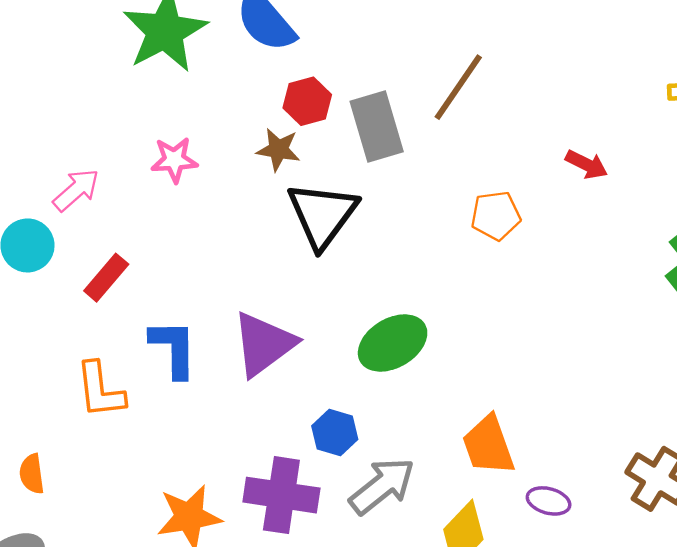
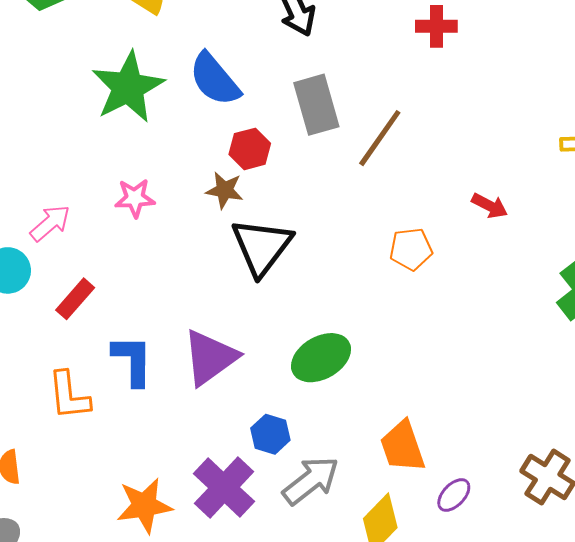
gray rectangle: (377, 126) -> (316, 105), moved
purple cross: (281, 495) -> (224, 488), turned 34
purple ellipse: (549, 501) -> (454, 495), turned -63

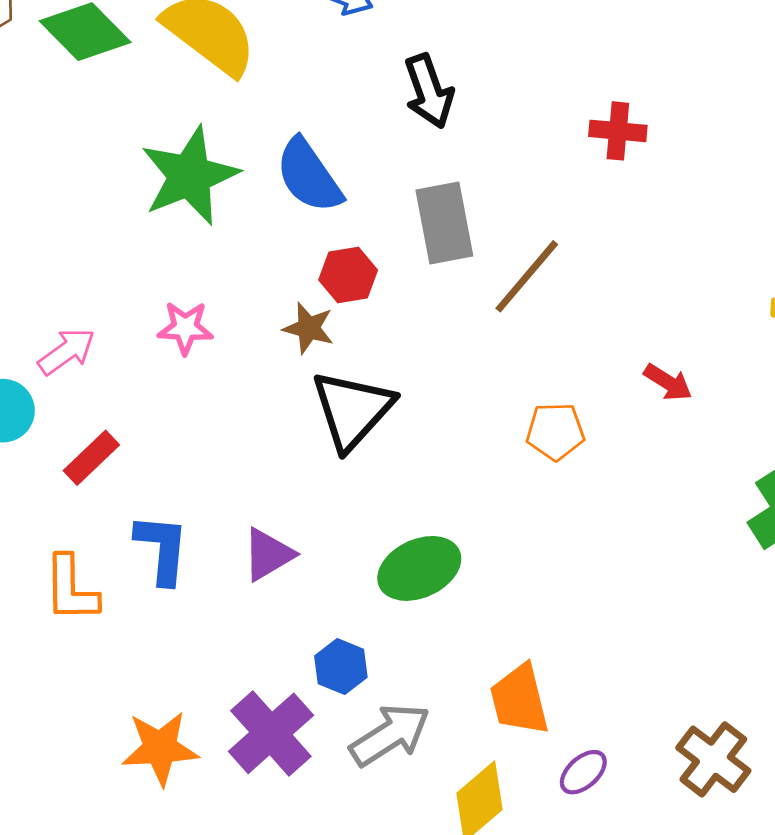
purple triangle: (210, 357) -> (268, 554), size x0.7

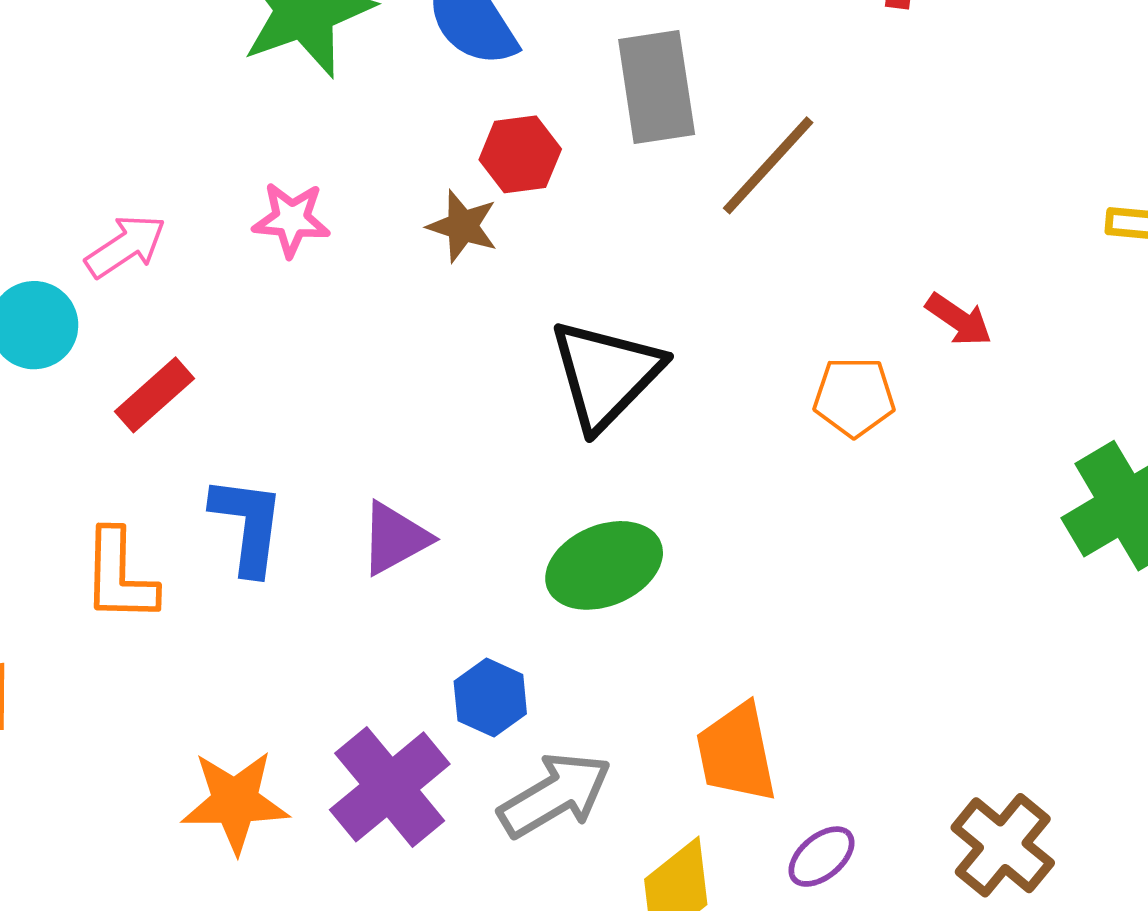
black triangle: (352, 410) -> (606, 374), moved
orange pentagon: (555, 431) -> (854, 397), moved

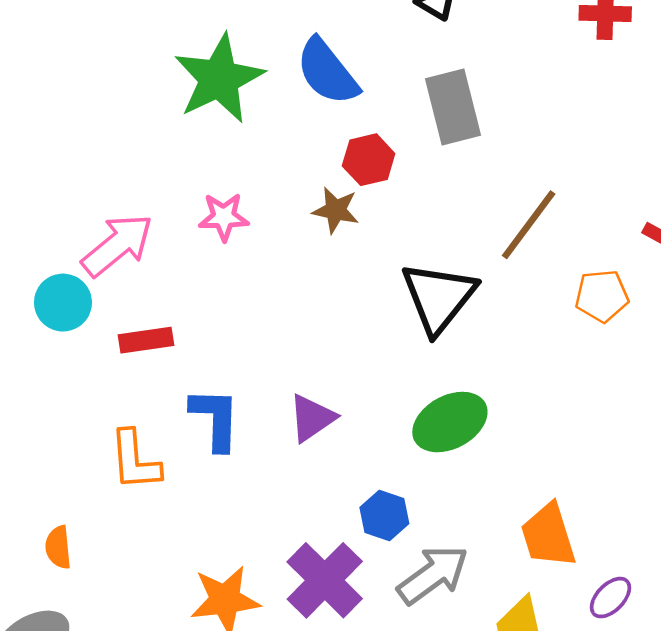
brown line: (768, 165) -> (529, 225), moved
pink arrow: (126, 246) -> (117, 245), size x1.4
red rectangle: (155, 395) -> (146, 340), turned 39

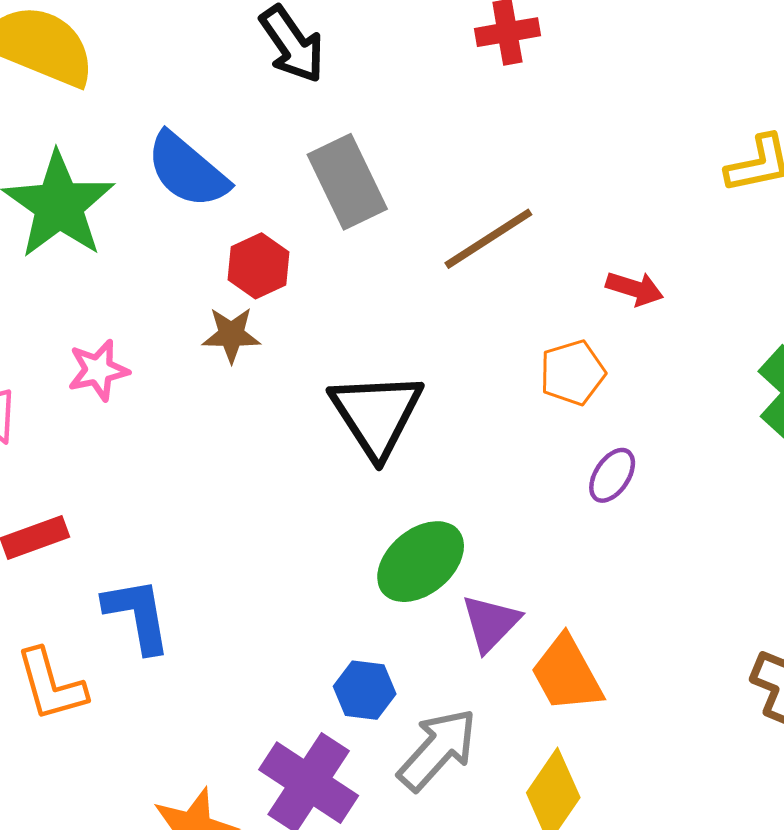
brown line: (529, 225) -> (488, 239), moved, turned 32
purple triangle: (312, 418) -> (491, 623), moved
purple ellipse: (610, 598) -> (612, 475), moved

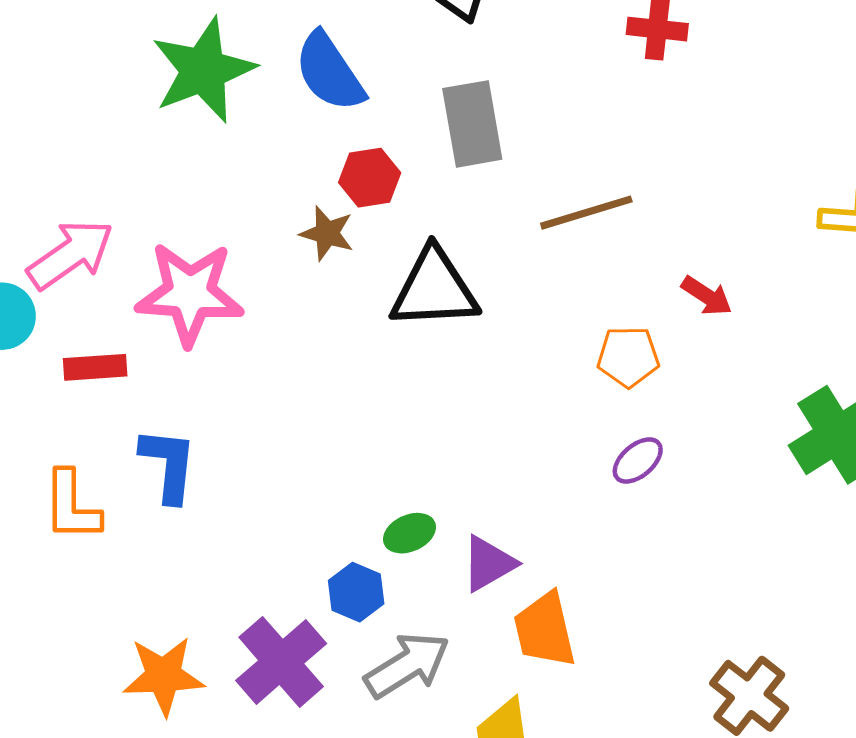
pink star: (98, 370) -> (190, 294), moved, size x1.8
black triangle: (376, 414) -> (434, 289), moved, turned 44
green ellipse: (421, 562) -> (410, 533), moved, size x0.6

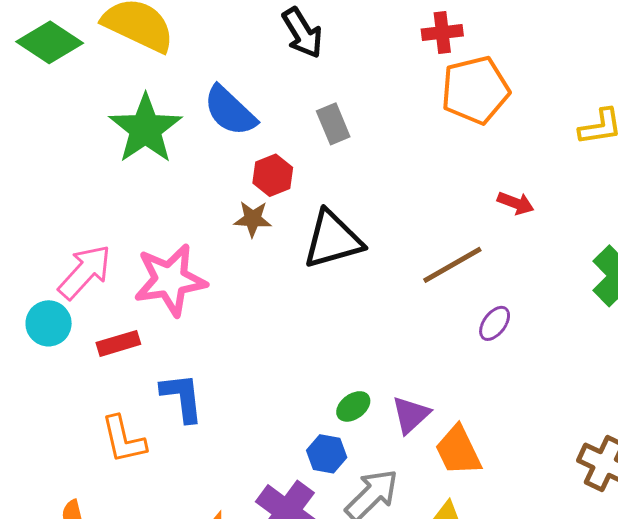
gray rectangle: (472, 124) -> (333, 124), size x0.7
brown line: (586, 213) -> (452, 265), moved
orange pentagon: (628, 357) -> (475, 90), moved, size x1.6

